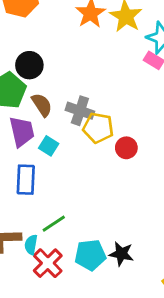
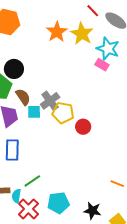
gray cross: (80, 111) -> (50, 101), turned 36
cyan square: (49, 146) -> (34, 112), moved, turned -32
black star: (121, 254) -> (92, 211), moved

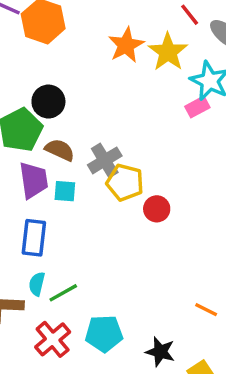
pink rectangle: (102, 65) -> (197, 107), turned -64
brown semicircle: (23, 97) -> (60, 150), turned -36
cyan square: (34, 112) -> (65, 191), moved
cyan semicircle: (16, 196) -> (37, 284), moved

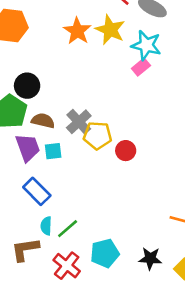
blue rectangle: (34, 238) -> (37, 191), turned -40

